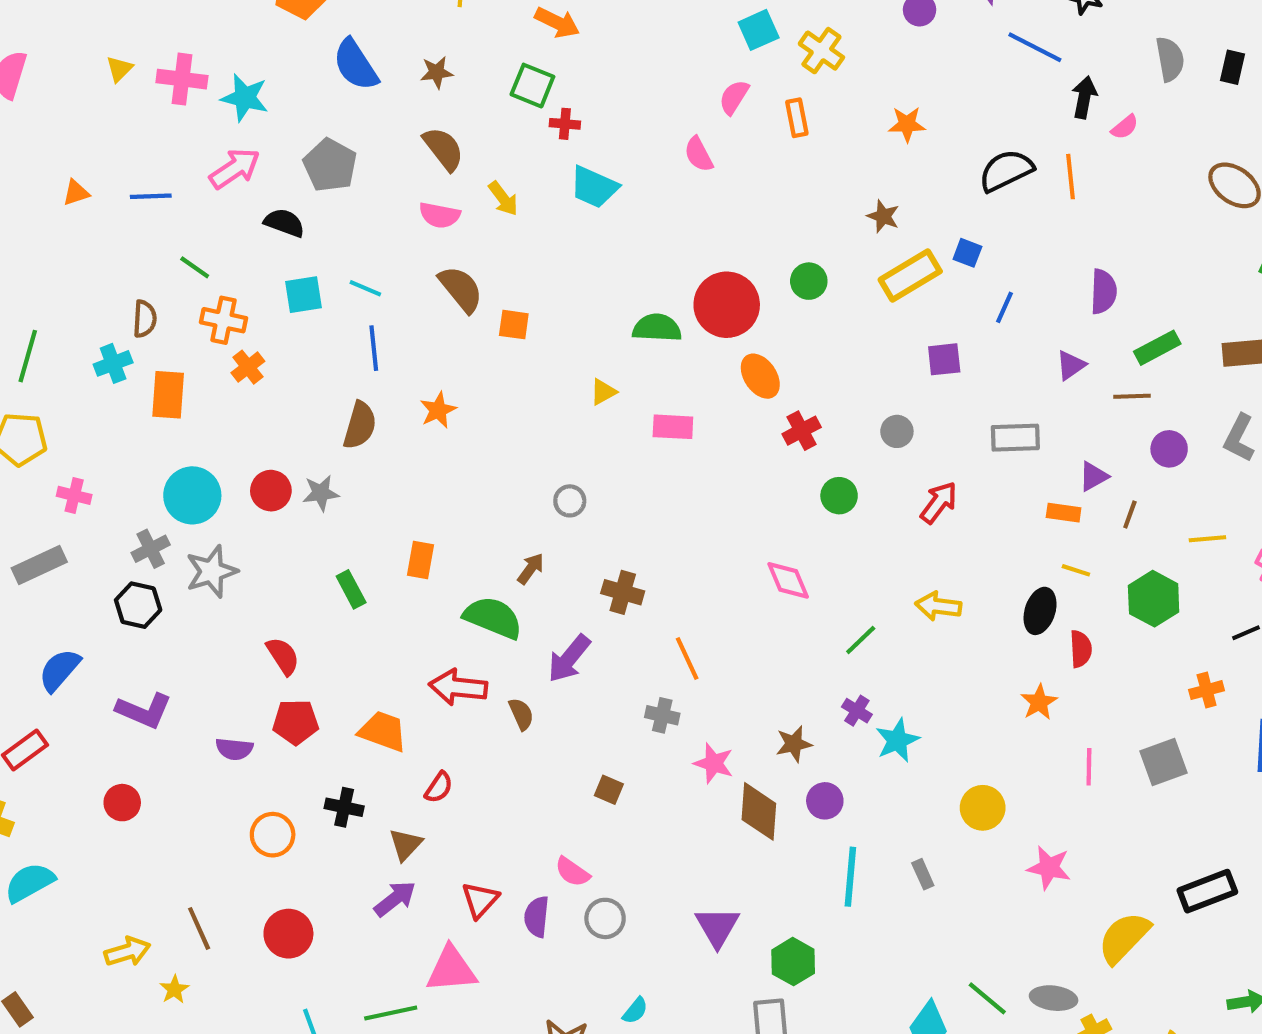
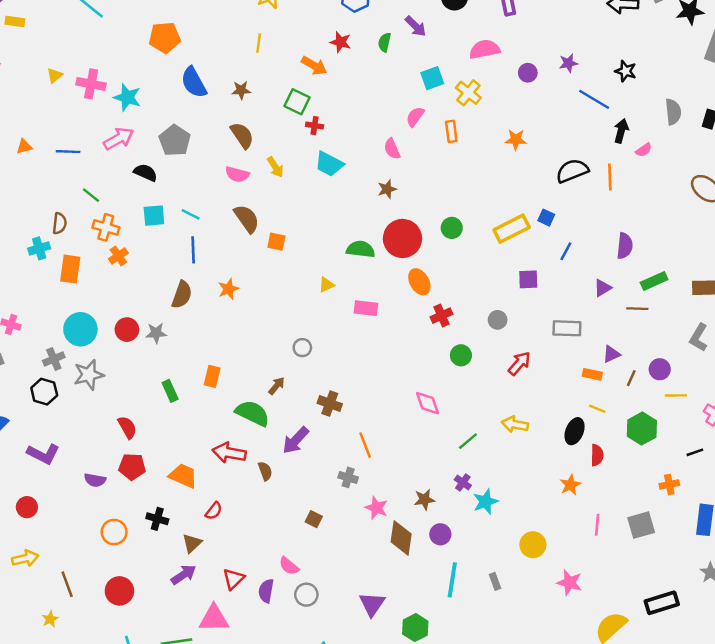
brown star: (883, 216) -> (387, 189), moved, turned 30
purple circle: (1169, 449) -> (660, 369), moved
yellow arrow: (127, 952) -> (25, 558), moved

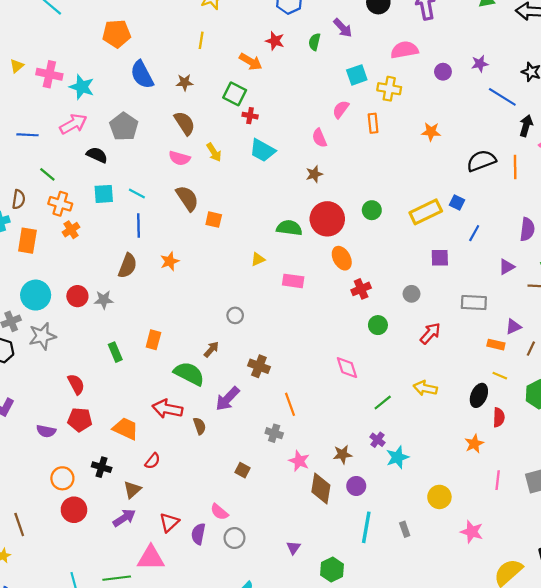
yellow cross: (468, 93) -> (389, 89), turned -30
red circle: (119, 591) -> (74, 510), moved
purple triangle: (372, 604) -> (293, 548), size x0.6

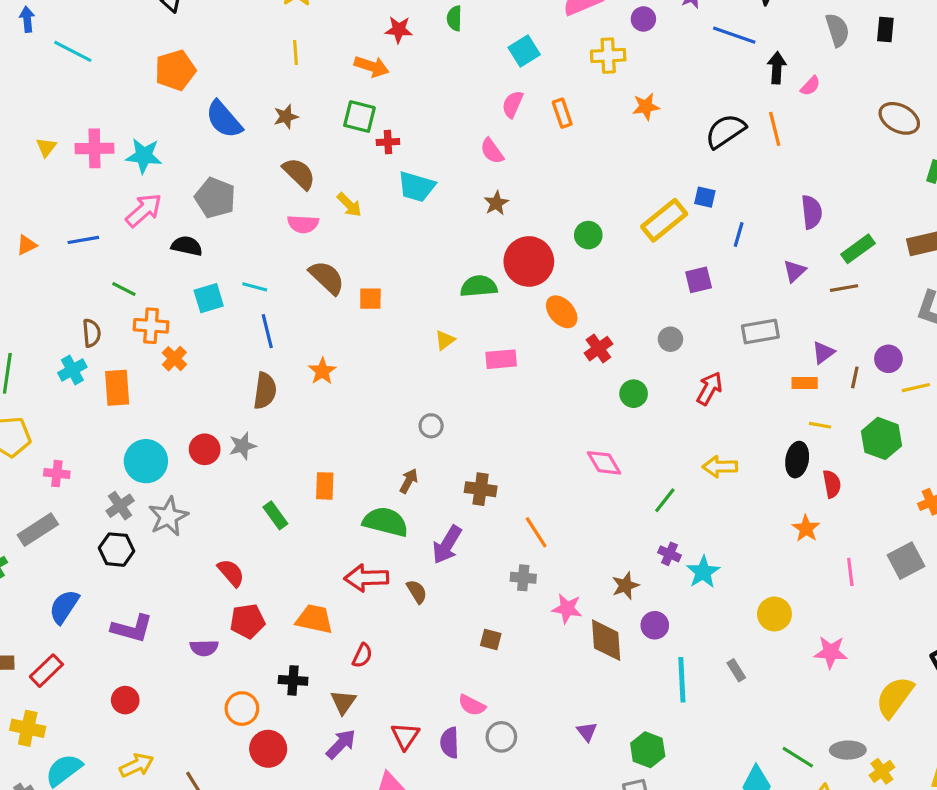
yellow cross: (389, 89) -> (608, 56), moved

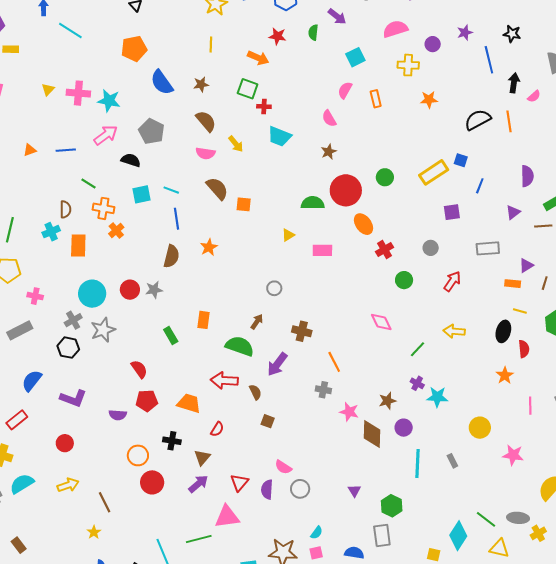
blue line: (734, 35) -> (489, 60), turned 52
cyan star: (703, 572) -> (437, 397), turned 30
brown square: (491, 639) -> (268, 421), moved

